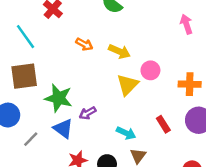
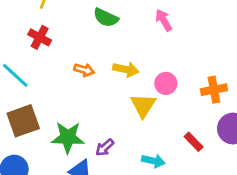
pink arrow: (186, 24) -> (164, 20), moved

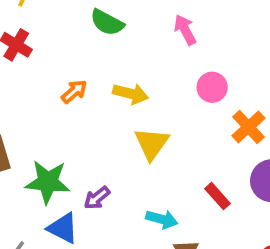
orange arrow: (84, 70) -> (74, 92), turned -60
pink circle: (166, 83) -> (212, 87), moved
orange cross: (214, 90) -> (248, 127), turned -35

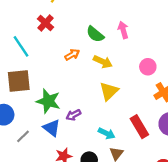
green semicircle: (107, 22) -> (95, 34), moved
pink arrow: (185, 30) -> (123, 30), moved
red rectangle: (218, 196) -> (139, 127), size x1.5

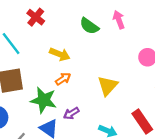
orange arrow: (72, 55) -> (63, 79), moved
yellow arrow: (103, 62) -> (60, 54), moved

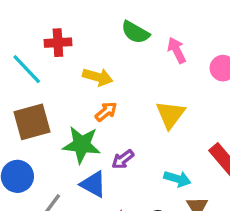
red cross: (36, 17) -> (58, 43), moved, turned -36
pink arrow: (119, 20) -> (177, 50), moved

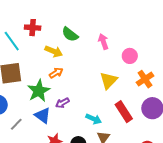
green semicircle: (135, 32) -> (70, 34), moved
yellow triangle: (170, 115) -> (109, 80), moved
green star: (82, 145) -> (39, 91), turned 30

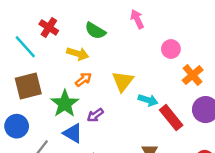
red cross: (33, 28) -> (49, 27), turned 35
pink arrow: (103, 42) -> (137, 19), moved
yellow triangle: (109, 80) -> (123, 81), moved
cyan arrow: (94, 119) -> (148, 100), moved

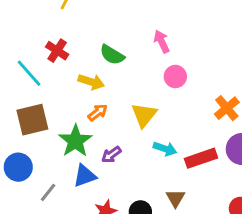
pink circle: (171, 49) -> (175, 77), moved
cyan arrow: (148, 100) -> (165, 149), moved
red rectangle: (171, 118) -> (201, 158), turned -70
blue triangle: (73, 133) -> (85, 176), turned -50

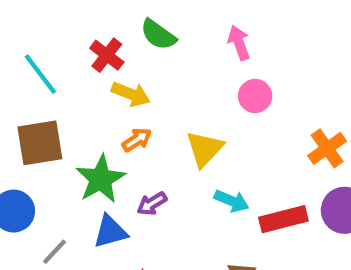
red cross: (57, 51) -> (107, 55), moved
green semicircle: (112, 55) -> (158, 35), moved

